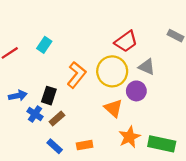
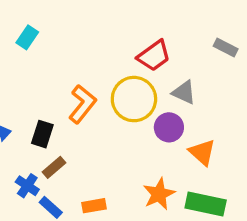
cyan rectangle: (44, 45) -> (27, 37), moved
orange triangle: (113, 108) -> (202, 152), moved
blue cross: (35, 114) -> (27, 186), moved

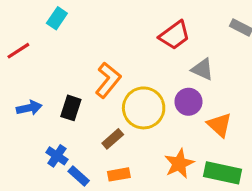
yellow circle: (134, 99) -> (144, 108), moved
brown rectangle: (54, 167) -> (113, 139), moved

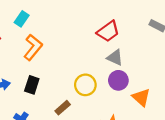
gray triangle: (202, 69) -> (115, 58), moved
orange L-shape: (108, 80) -> (33, 47), moved
yellow circle: (144, 108) -> (85, 85), size x0.7

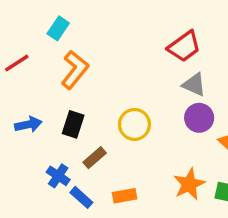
yellow circle: (85, 85) -> (134, 124), moved
brown rectangle: (63, 108) -> (95, 158), moved

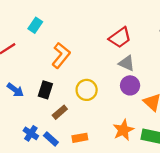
orange L-shape: (75, 70) -> (61, 55), moved
blue arrow: (28, 124) -> (15, 90), turned 48
blue cross: (58, 176) -> (31, 133), moved

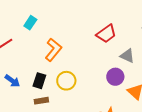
gray triangle: (127, 63) -> (127, 56), moved
yellow circle: (87, 90) -> (66, 81), moved
brown rectangle: (60, 112) -> (41, 101), moved, turned 32

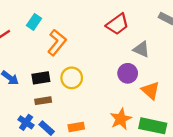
cyan rectangle: (30, 23) -> (34, 22), moved
black rectangle: (39, 81) -> (41, 78), turned 63

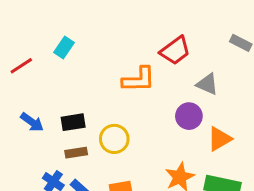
orange L-shape: (57, 42) -> (139, 80), moved, turned 50
yellow circle: (72, 78) -> (114, 139), moved
orange triangle: (150, 90) -> (219, 139), turned 48

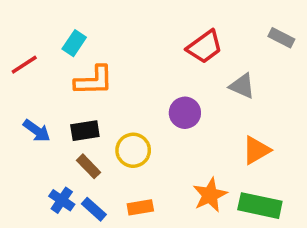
orange L-shape: (139, 80) -> (94, 81), moved
purple circle: (189, 116) -> (185, 113), moved
brown rectangle: (76, 153) -> (89, 166), turned 55

